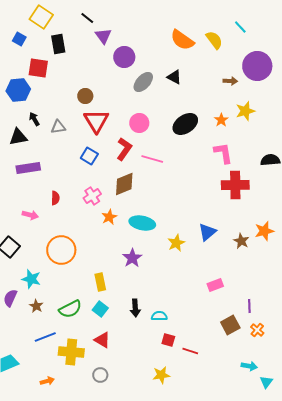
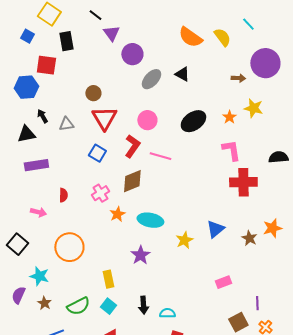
yellow star: (245, 111) -> (253, 108), turned 30

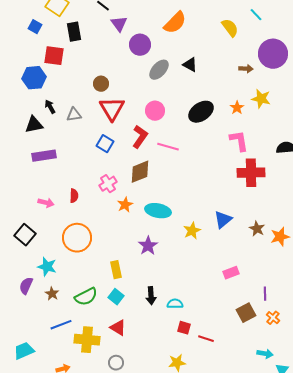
orange semicircle: (190, 37) -> (175, 23), moved, turned -80
red semicircle: (63, 195) -> (74, 196), moved
orange star: (272, 228) -> (280, 237), moved

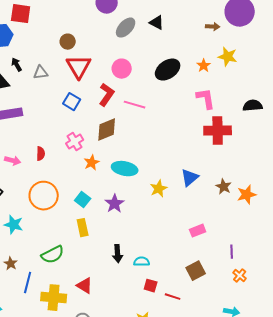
brown star: (52, 294) -> (11, 264), moved
cyan square: (116, 297) -> (83, 200), moved
brown square: (246, 313) -> (196, 271), moved
blue line: (61, 325) -> (28, 283), turned -55

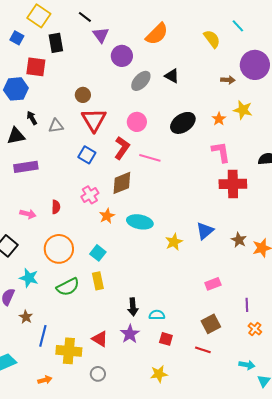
purple star: (115, 204) -> (130, 334), moved
green semicircle: (53, 255) -> (68, 287), moved
red line: (173, 297) -> (203, 350), moved

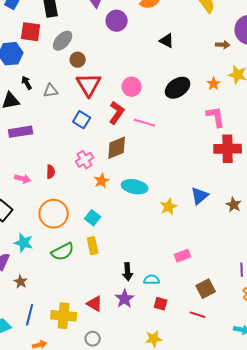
gray ellipse: (141, 81) -> (63, 41), moved
pink rectangle: (213, 284) -> (183, 256), moved
blue line: (43, 336) -> (30, 315), moved

